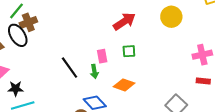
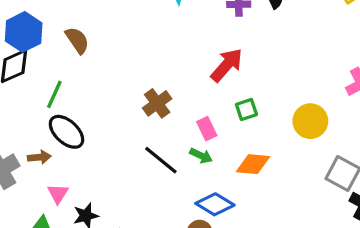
yellow circle: (171, 17) -> (310, 121), moved
brown cross: (28, 22) -> (157, 103), moved
green arrow: (94, 71) -> (201, 156), turned -40

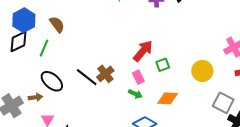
red arrow: (227, 65) -> (143, 51), moved
green line: (54, 94) -> (44, 48), moved
brown cross: (157, 103) -> (105, 74), moved
black line: (161, 160) -> (87, 77), moved

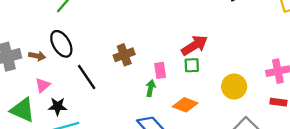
red arrow: (143, 51) -> (194, 45), moved
black line: (87, 77) -> (87, 77), moved
green arrow: (135, 94) -> (151, 88), turned -120

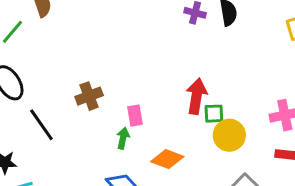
red arrow: (194, 45) -> (196, 96), moved, turned -48
green square: (192, 65) -> (214, 114), moved

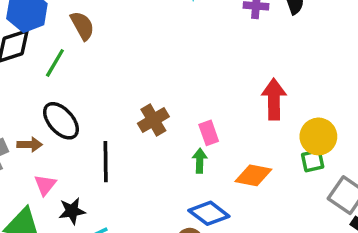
green square: (214, 114) -> (313, 161), moved
black line: (41, 125) -> (106, 162), turned 44

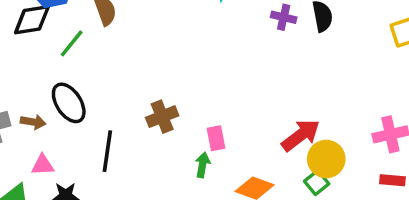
red arrow: (274, 99) -> (301, 135), moved, turned 45
green square: (313, 161) -> (317, 183), turned -35
pink triangle: (45, 185) -> (43, 165), turned 40

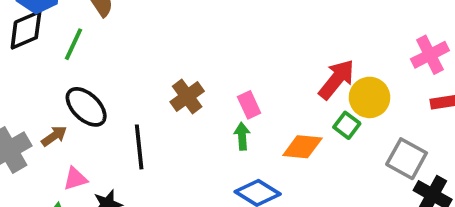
brown arrow: (33, 122) -> (54, 136), turned -30
green square: (317, 183) -> (347, 125), moved

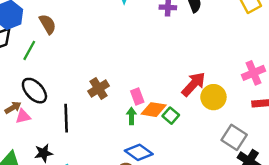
green square: (347, 125) -> (171, 116), moved
orange diamond: (302, 147) -> (154, 110), moved
pink triangle: (75, 179) -> (23, 116), moved

